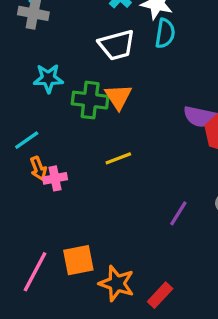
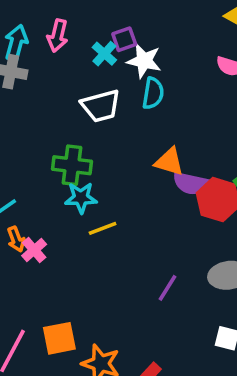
cyan star: (48, 78) -> (81, 198), moved
orange triangle: (118, 97) -> (169, 162), moved, turned -40
pink cross: (55, 178) -> (34, 250), turned -30

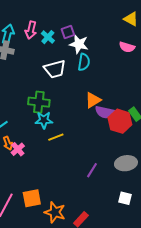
cyan cross: (104, 54) -> (48, 37), moved
orange triangle: (169, 162) -> (93, 100), turned -48

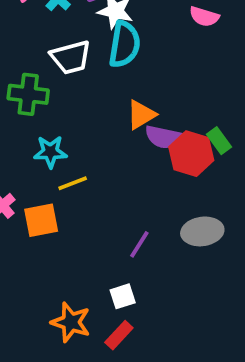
cyan semicircle: (84, 62) -> (125, 44), size x1.4
green cross: (39, 102) -> (28, 94), moved
orange square: (32, 198) -> (41, 220), moved
white square: (125, 198) -> (123, 296), moved, turned -32

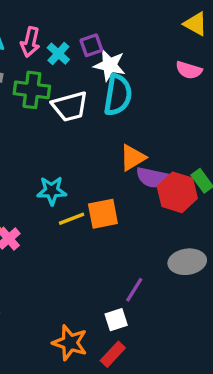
green cross: (28, 94) -> (32, 90), moved
orange square: (41, 220) -> (103, 214), moved
purple line: (139, 244) -> (134, 290), moved

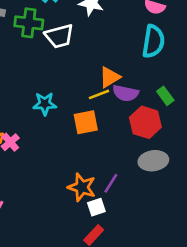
cyan semicircle: (118, 95) -> (153, 41), moved
red hexagon: (177, 192) -> (145, 122), moved
yellow line: (72, 219) -> (99, 94), moved
orange star: (70, 343) -> (82, 187), moved

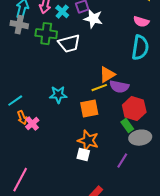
green rectangle: (165, 96) -> (127, 126), moved
purple line: (111, 183) -> (122, 161), moved
orange star: (82, 187) -> (88, 141), moved
white square: (96, 207) -> (83, 155), moved, turned 32

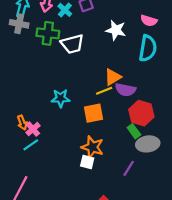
white star: (93, 19) -> (116, 30), moved
cyan line: (15, 101) -> (31, 145), moved

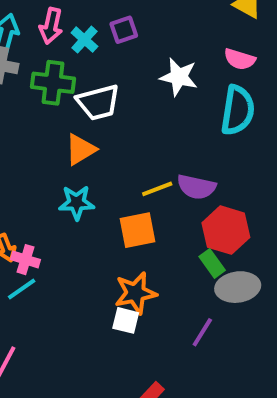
orange triangle: (113, 77) -> (81, 150), moved
pink cross: (33, 129) -> (26, 260), turned -32
orange star: (92, 147) -> (136, 293), turned -30

